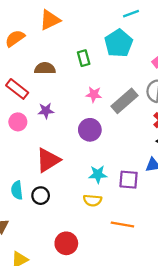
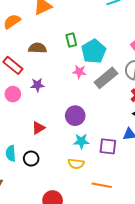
cyan pentagon: (119, 43) -> (94, 51), moved
purple circle: (90, 130) -> (75, 116), moved
red triangle: (48, 160) -> (38, 128), size x0.6

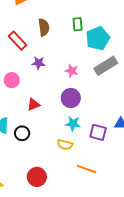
brown semicircle: (37, 48) -> (44, 27), turned 72
pink star: (79, 72) -> (72, 71), moved
pink circle: (13, 94) -> (12, 80), moved

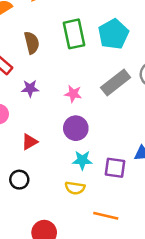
green rectangle: (78, 24) -> (74, 34), size x1.6
cyan pentagon: (98, 38) -> (113, 34), moved

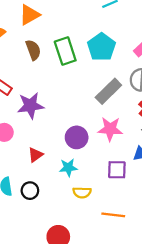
brown semicircle: (32, 43) -> (33, 50), moved
purple star: (30, 88) -> (30, 106), size x1.6
pink star: (73, 94) -> (110, 129), moved, size x1.5
cyan star: (82, 160) -> (68, 168), moved

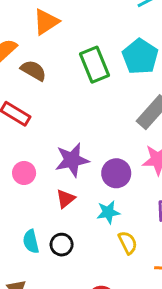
brown semicircle: (33, 50) -> (33, 70), moved, turned -36
purple star: (30, 106) -> (72, 160), moved
yellow semicircle: (82, 192) -> (128, 243), turned -114

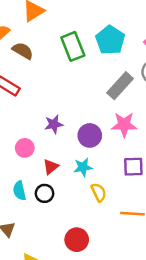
purple star: (72, 160) -> (54, 124), size x0.7
pink circle: (24, 173) -> (25, 148), moved
red triangle: (66, 199) -> (51, 167), moved

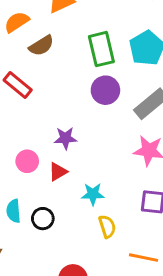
brown semicircle: (23, 51) -> (41, 46), turned 110
purple circle: (90, 135) -> (105, 90), moved
red triangle: (51, 167) -> (58, 172), moved

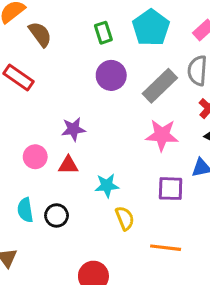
brown semicircle: (41, 46) -> (40, 34), turned -90
green rectangle: (101, 49) -> (103, 33), size x0.6
red triangle: (58, 172) -> (68, 165), turned 36

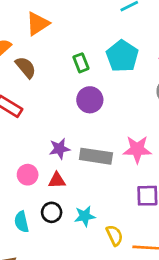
gray rectangle: (160, 86) -> (96, 156), moved, turned 56
cyan star: (107, 186) -> (85, 216), moved
black circle: (57, 215) -> (52, 212), moved
yellow semicircle: (125, 218) -> (114, 235), moved

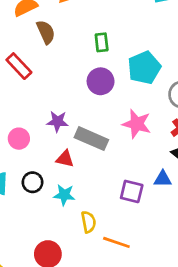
cyan pentagon: (122, 56) -> (144, 68), moved
pink star: (137, 149) -> (137, 124), moved
red triangle: (57, 180) -> (65, 159), moved

